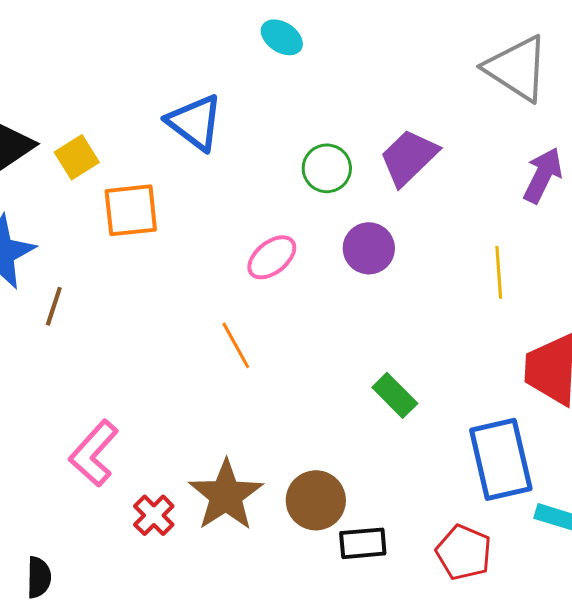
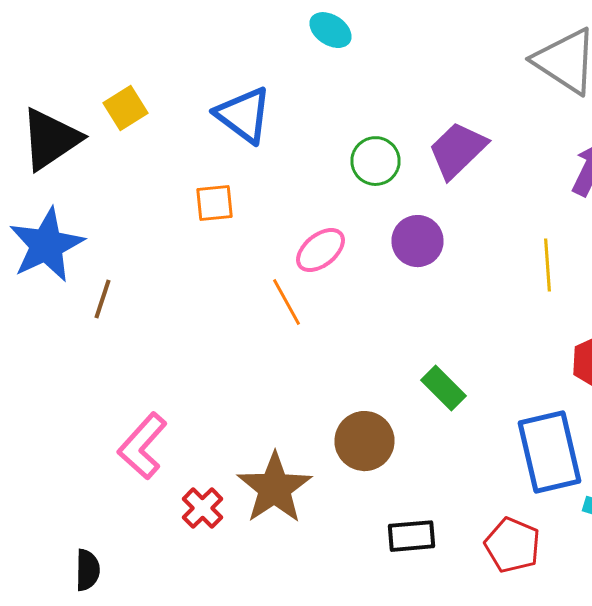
yellow square: (77, 157) -> (126, 108), moved
orange square: (131, 210) -> (214, 203), moved, size x0.7
orange line: (236, 345) -> (286, 302), moved
brown circle: (316, 500) -> (364, 441), moved

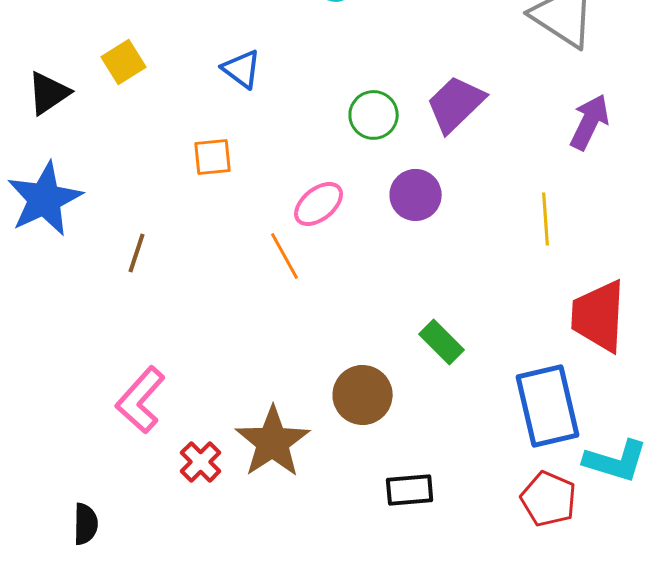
blue triangle: (244, 115) -> (242, 69), size x0.7
black triangle: (50, 139) -> (49, 93), size x0.7
brown line: (102, 299) -> (137, 253), moved
red pentagon: (512, 545) -> (549, 499), moved

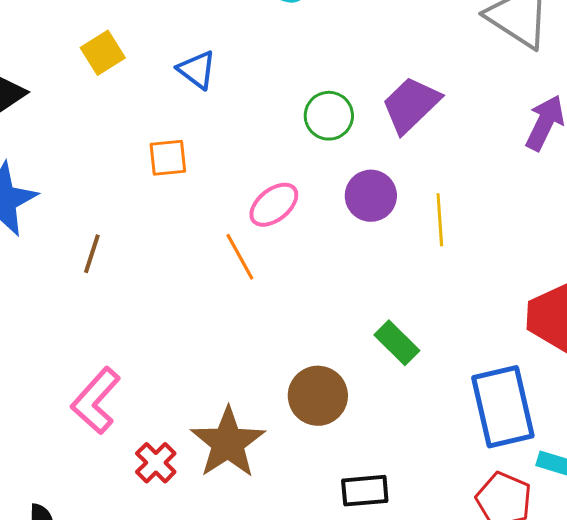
yellow square: (124, 62) -> (103, 53), moved
yellow line: (546, 219) -> (440, 220), moved

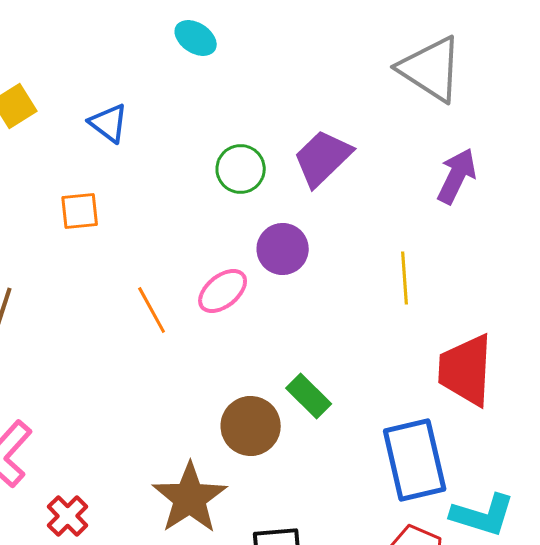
pink ellipse: (274, 205) -> (223, 291), moved
yellow line: (440, 220) -> (405, 278), moved
brown circle: (318, 396) -> (251, 426), moved
brown star: (228, 443) -> (190, 498), moved

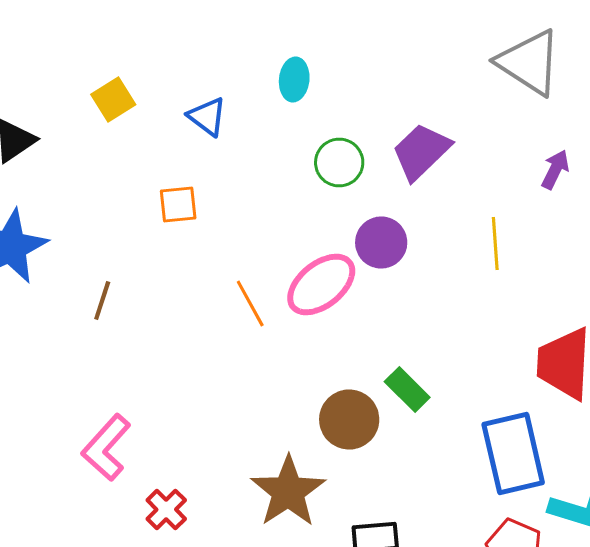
cyan ellipse: (196, 38) -> (294, 80), moved, turned 63
purple arrow: (457, 176) -> (555, 170), size x0.7
yellow line: (405, 278) -> (495, 244), moved
pink ellipse: (223, 291) -> (321, 284), size x1.4

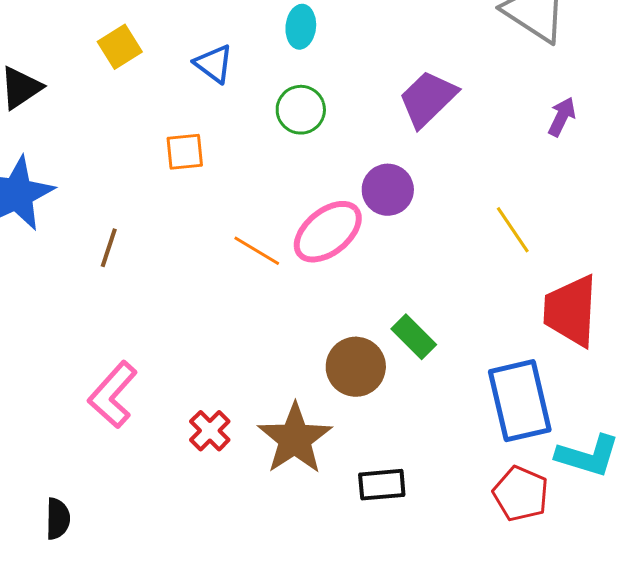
green circle: (339, 162) -> (301, 110), moved
yellow line: (495, 244) -> (513, 230), moved, turned -30
orange line: (250, 304) -> (257, 251), turned -30
red cross: (166, 510) -> (210, 431), moved

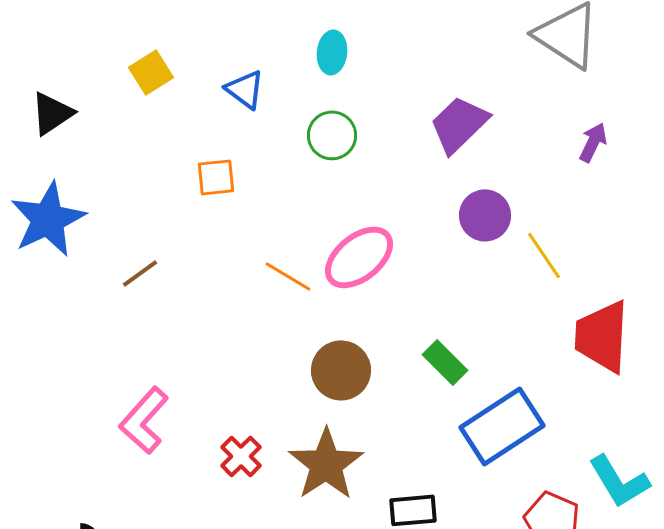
purple circle: (388, 190) -> (485, 215), moved
brown line: (109, 248) -> (140, 273), turned 36
brown circle: (356, 367) -> (341, 370), moved
blue rectangle: (520, 401) -> (502, 426), moved, turned 70
cyan L-shape: (588, 456) -> (619, 481), turned 42

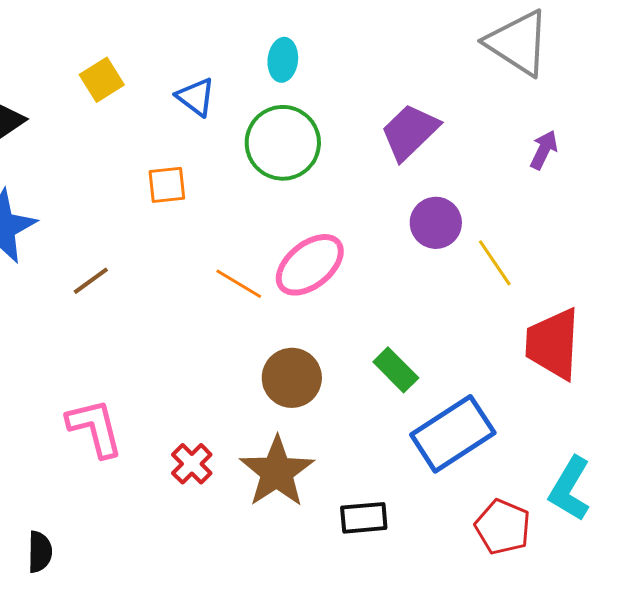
green circle: (332, 135) -> (283, 143), size x1.5
pink L-shape: (144, 420) -> (95, 428), turned 124
cyan L-shape: (619, 481) -> (570, 489), turned 62

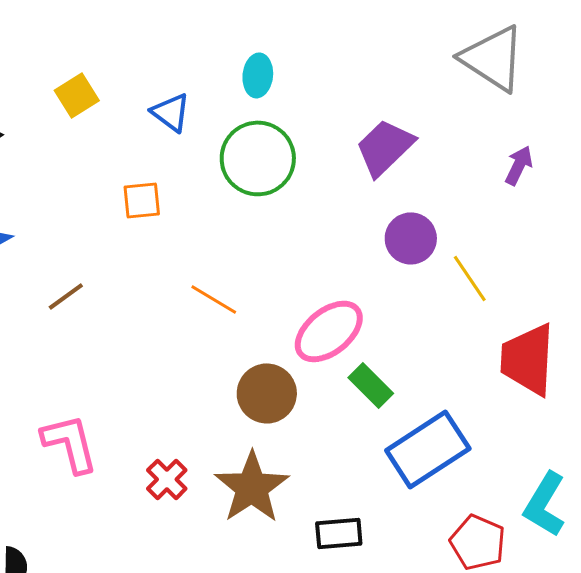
pink ellipse: (310, 265) -> (329, 331), moved

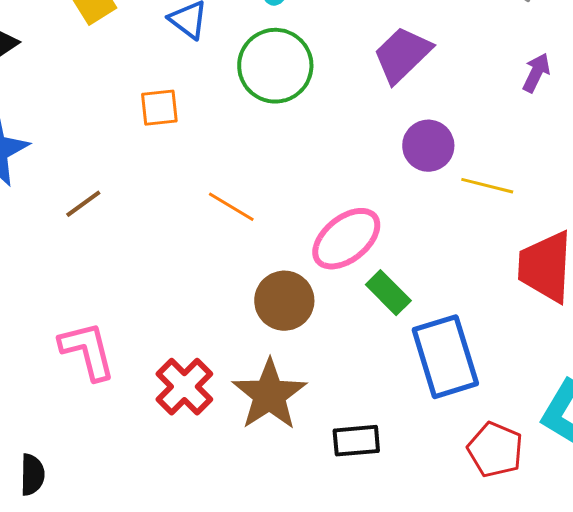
yellow line: (470, 278) -> (487, 186), turned -42
blue rectangle: (428, 449) -> (445, 357), turned -74
red cross: (167, 479) -> (184, 387), size x1.4

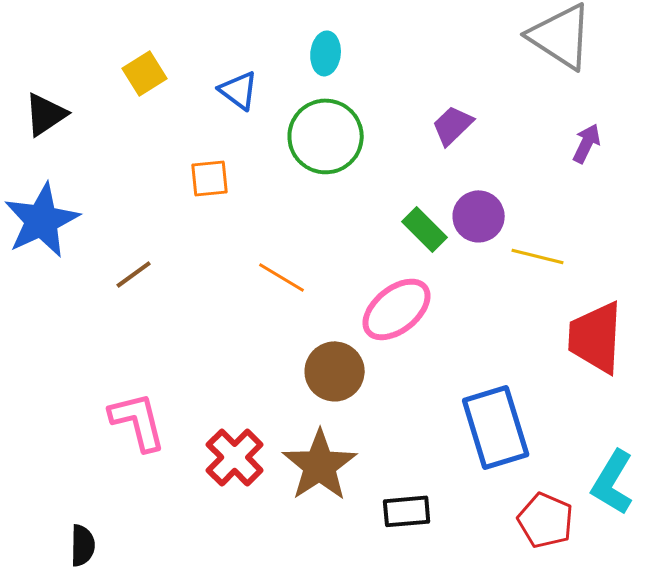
purple trapezoid: (402, 55) -> (453, 125), size x0.7
green rectangle: (388, 293) -> (425, 229), moved

